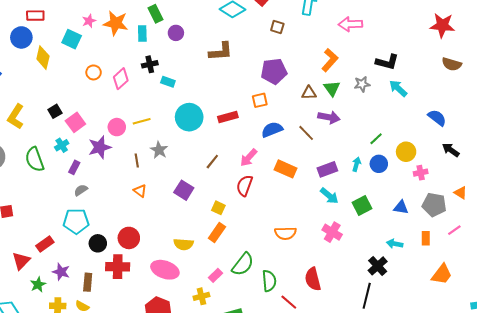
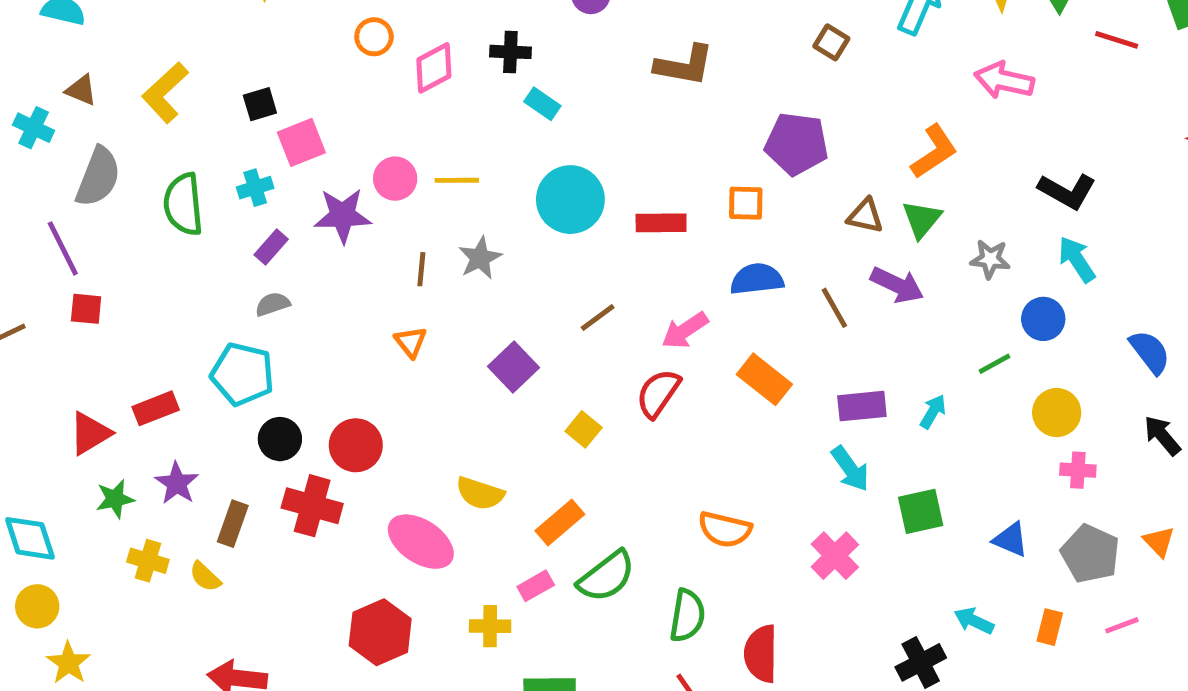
gray star: (362, 84) -> (990, 259), moved
blue circle: (379, 164) -> (1043, 319), moved
orange rectangle: (217, 232) -> (560, 522), moved
green semicircle: (269, 281) -> (687, 616), moved

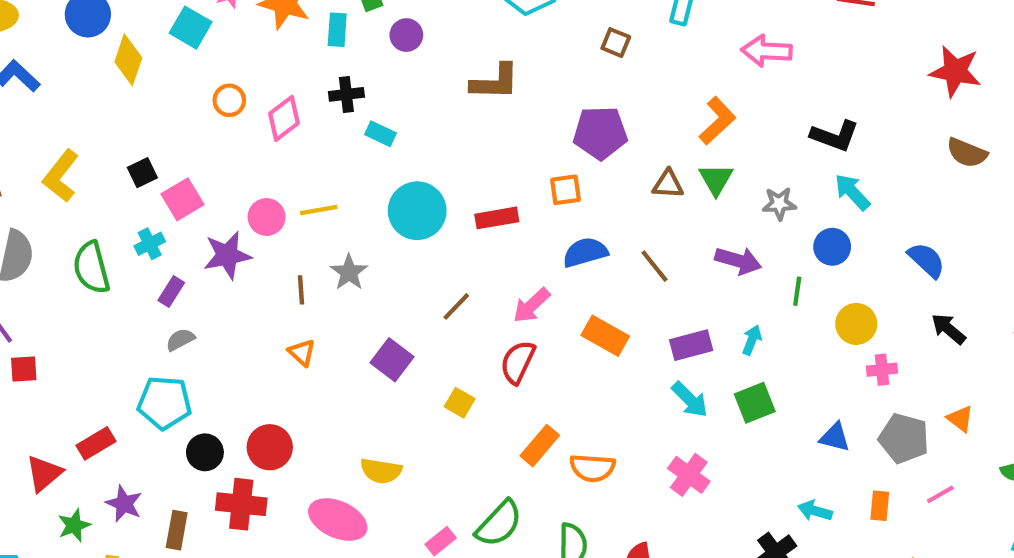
purple arrow: (897, 285) -> (738, 261), moved
green line: (995, 364) -> (797, 291), turned -44
green square: (921, 511) -> (755, 403), moved
orange rectangle: (560, 522) -> (540, 446), moved

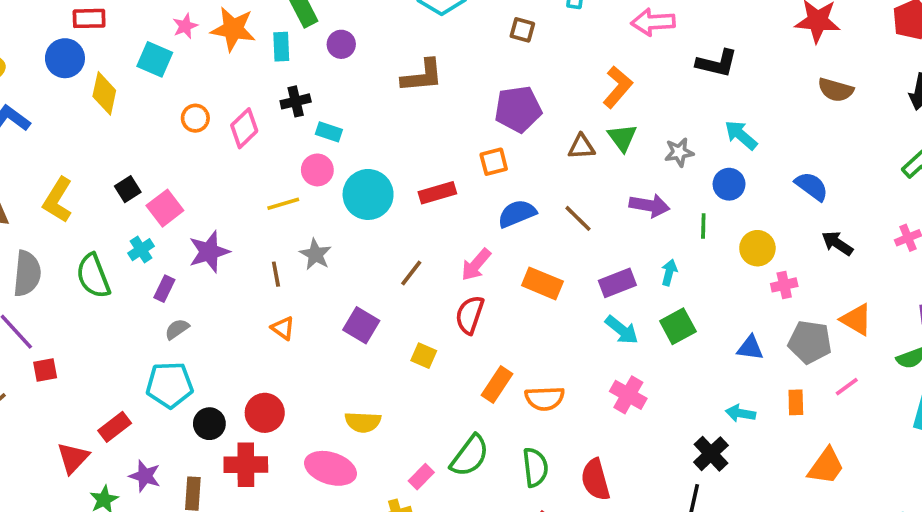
black L-shape: (835, 136) -> (717, 63), moved
pink circle: (267, 217) -> (317, 170), moved
orange triangle: (960, 419) -> (856, 320), size x1.4

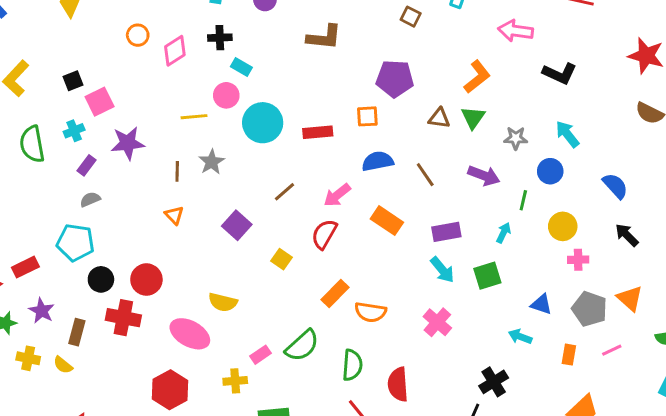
cyan arrow: (669, 272) -> (504, 233), moved
cyan arrow: (740, 413) -> (520, 337), moved

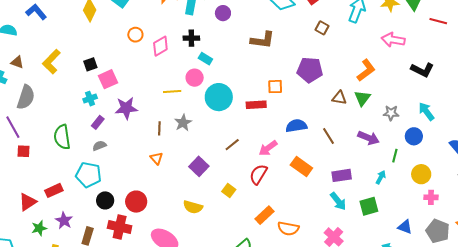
orange square: (367, 116) -> (275, 87), moved
green semicircle: (32, 144) -> (62, 137), moved
yellow semicircle: (223, 302) -> (193, 207), moved

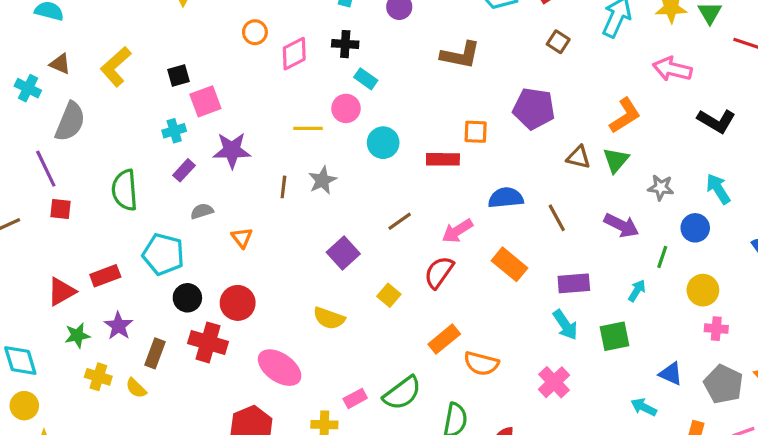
cyan circle: (219, 97) -> (383, 143), size x0.7
gray semicircle: (99, 146) -> (202, 211), moved
orange triangle: (156, 158) -> (242, 238), moved

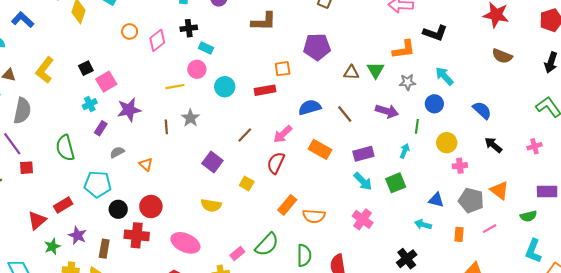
orange L-shape: (625, 116) -> (404, 49), moved, turned 35

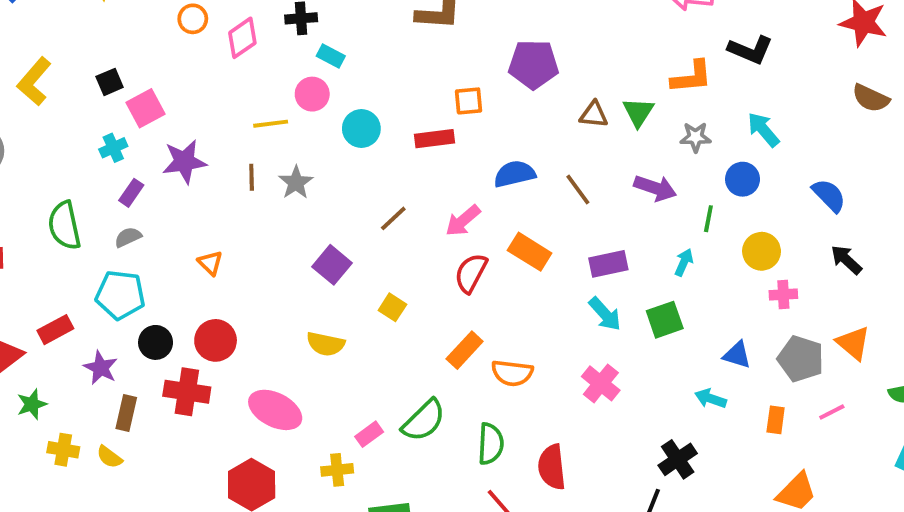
brown line: (166, 127) -> (252, 177), moved
gray semicircle: (117, 152) -> (128, 237), moved
red semicircle: (276, 163) -> (471, 273), moved
purple star: (77, 235) -> (101, 368), moved

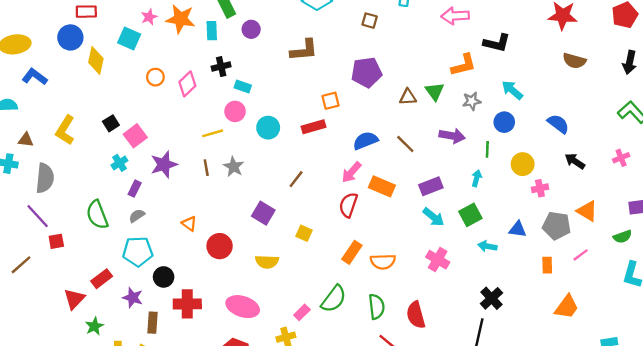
pink arrow: (463, 221) -> (351, 172), moved
red circle: (216, 340) -> (220, 246), moved
cyan arrow: (710, 399) -> (487, 246), moved

